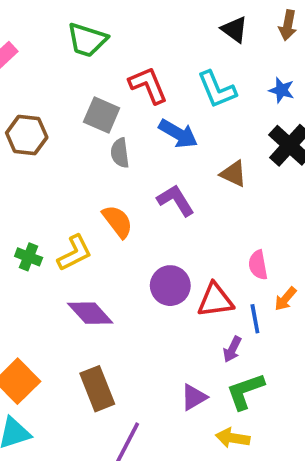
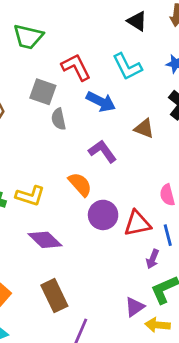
orange semicircle: (117, 221) -> (80, 184), moved
yellow L-shape: (75, 253) -> (30, 196), turned 48
purple triangle: (194, 397) -> (135, 307), moved

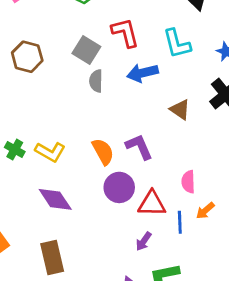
blue arrow: (101, 102) -> (142, 73), turned 128
purple L-shape: (103, 151) -> (139, 147), moved
purple arrow: (153, 259) -> (144, 241), moved

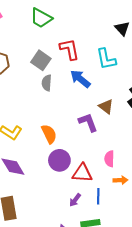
blue arrow: (142, 73) -> (80, 79), turned 50
purple L-shape: (139, 147) -> (88, 122), moved
orange arrow: (205, 211) -> (120, 180), turned -144
blue line: (180, 222) -> (98, 196), moved

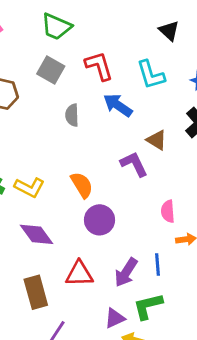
gray square: (41, 60) -> (51, 70), moved
red triangle: (82, 173) -> (79, 274), moved
purple arrow: (75, 200) -> (126, 272), size x1.5

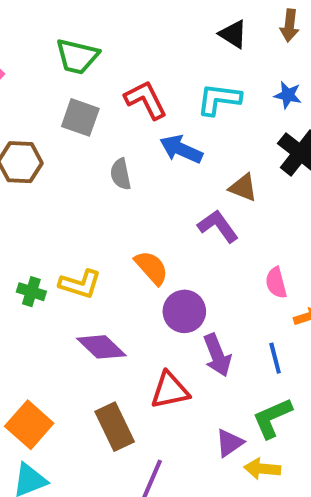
cyan L-shape: (151, 75) -> (219, 99), turned 124
purple arrow: (126, 272) -> (217, 355), moved, turned -44

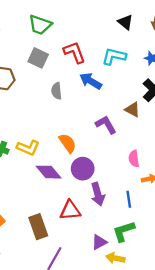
brown triangle: (243, 188) -> (132, 110), moved
purple diamond: (101, 347) -> (49, 172), moved

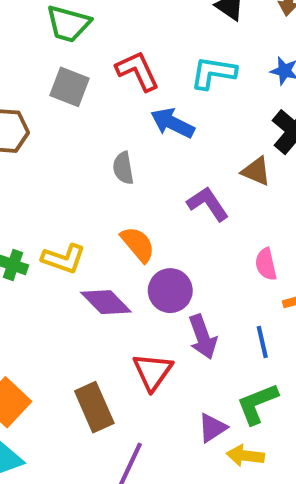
gray semicircle: (56, 91) -> (123, 168), moved
red triangle: (70, 210) -> (153, 372), turned -45

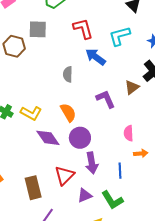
cyan L-shape: (213, 73) -> (120, 36), turned -35
gray square: (69, 87) -> (38, 29), moved, turned -30
brown triangle: (256, 171) -> (132, 87), turned 49
green L-shape: (257, 404) -> (112, 200), turned -110
purple triangle: (212, 428) -> (85, 195), moved

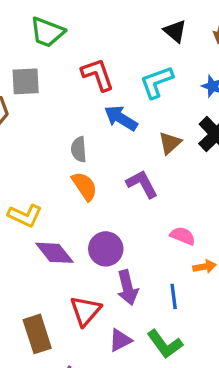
brown triangle: (132, 87) -> (170, 143), moved
orange semicircle: (68, 113) -> (84, 186), moved
pink semicircle: (129, 133) -> (183, 236), turned 119

